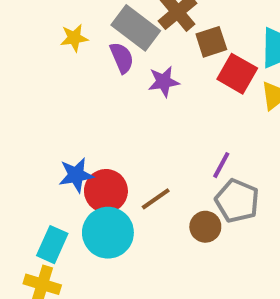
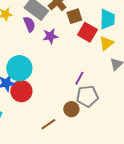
brown line: (156, 199) -> (48, 124), moved
gray pentagon: (237, 201) -> (87, 96), turned -30
cyan circle: (108, 233) -> (19, 68), moved

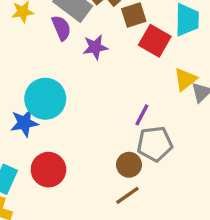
yellow triangle: (106, 43) -> (185, 79), moved
red circle: (21, 91) -> (48, 170), moved
brown line: (48, 124) -> (127, 195), moved

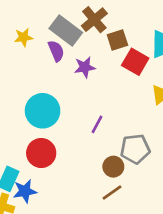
purple line: (142, 115) -> (97, 124), moved
blue star: (24, 123) -> (25, 191), moved
red circle: (48, 170) -> (41, 153), moved

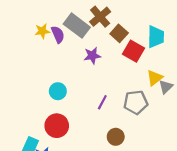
brown square: (117, 40) -> (119, 33), turned -30
purple semicircle: (56, 51) -> (58, 34), moved
cyan circle: (43, 111) -> (58, 91), size x0.6
gray pentagon: (135, 149) -> (136, 102), moved

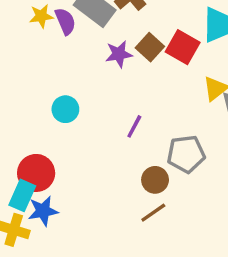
brown square: (119, 33) -> (150, 47), moved
gray pentagon: (136, 102) -> (186, 154), moved
red circle: (57, 126) -> (36, 173), moved

